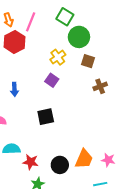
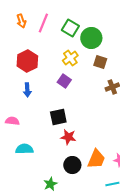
green square: (65, 17) -> (70, 28), moved
red hexagon: (14, 42) -> (27, 61), moved
red star: (31, 162) -> (68, 137), moved

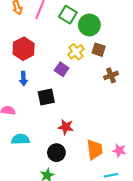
yellow cross: (70, 58) -> (76, 52), moved
black square: (58, 117) -> (46, 97), moved
orange trapezoid: (96, 159) -> (95, 150), turned -30
black circle: (72, 165) -> (56, 153), moved

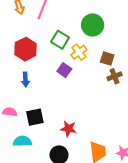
green square: (68, 15) -> (60, 40), moved
brown square: (99, 50) -> (107, 59), moved
black square: (46, 97) -> (35, 117), moved

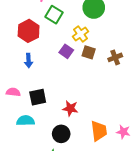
green square: (60, 40) -> (54, 15), moved
brown square: (107, 59) -> (89, 52), moved

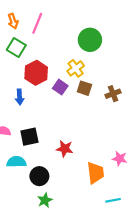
green square: (54, 15) -> (16, 48), moved
red hexagon: (29, 31) -> (36, 73), moved
pink star: (123, 132) -> (120, 159), moved
black circle: (61, 134) -> (39, 176), moved

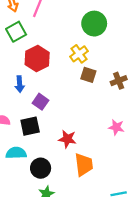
green square: (16, 48) -> (16, 32), turned 30
purple square: (60, 87) -> (41, 102), moved
pink star: (120, 159) -> (116, 127), moved
orange trapezoid: (95, 173) -> (84, 165), moved

